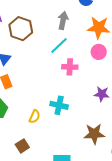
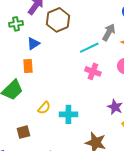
gray arrow: (63, 20) -> (109, 32), moved
cyan cross: (59, 105) -> (68, 114), moved, turned -30

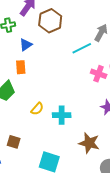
pink cross: (93, 71) -> (99, 74), moved
brown square: (23, 132) -> (14, 142), moved, turned 32

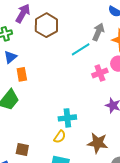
blue triangle: (26, 45) -> (10, 57), moved
pink cross: (99, 74) -> (100, 73), turned -35
yellow semicircle: (37, 109) -> (60, 137), moved

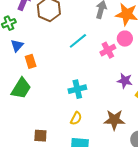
cyan line: (81, 49) -> (78, 41), moved
cyan cross: (67, 118) -> (77, 89), moved

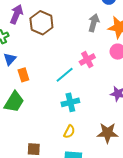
cyan line: (78, 41) -> (65, 75), moved
pink cross: (108, 50) -> (87, 60), moved

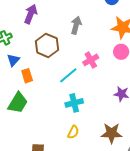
purple arrow: (17, 14) -> (31, 14), moved
brown hexagon: (41, 23) -> (47, 45), moved
gray arrow: (94, 23) -> (76, 25), moved

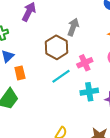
brown hexagon: (47, 45) -> (56, 47), moved
cyan cross: (74, 103) -> (89, 92), moved

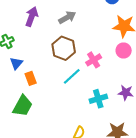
gray arrow: (73, 27) -> (67, 17), moved, turned 48
cyan cross: (89, 92) -> (98, 99), moved

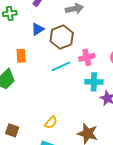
blue triangle: (16, 63) -> (38, 29), moved
cyan cross: (98, 99) -> (94, 82), moved

